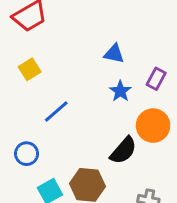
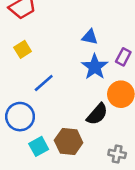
blue star: (120, 91) -> (95, 67), size x1.5
blue circle: (27, 154) -> (20, 117), size x1.5

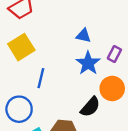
yellow square: (23, 49) -> (21, 47), size x1.6
blue line: (44, 83) -> (41, 78), turned -36

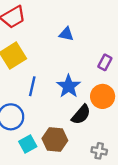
blue triangle: (83, 36) -> (66, 34), moved
blue star: (88, 63) -> (69, 86), moved

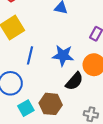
blue star: (69, 86) -> (63, 55), turned -30

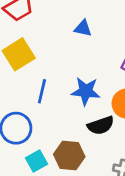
black semicircle: (74, 81) -> (101, 125), turned 30

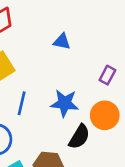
black semicircle: (101, 125) -> (79, 137), turned -40

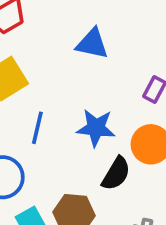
blue triangle: (62, 42) -> (92, 44), size x1.4

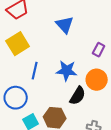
blue triangle: (92, 44) -> (65, 25), turned 36

